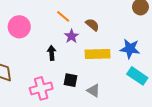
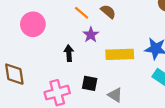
brown semicircle: (92, 25) -> (108, 12), moved

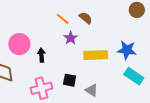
pink circle: (33, 24) -> (19, 44), moved
black arrow: (69, 53) -> (41, 55), moved

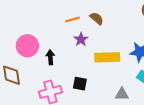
orange line: (63, 19) -> (72, 19), turned -56
gray triangle: (92, 90) -> (122, 94), moved, turned -32

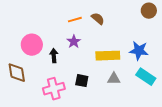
purple star: (81, 39) -> (74, 42), moved
gray triangle: (122, 94) -> (114, 79), moved

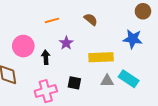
orange line: (75, 20) -> (52, 20), moved
blue star: (139, 51) -> (133, 39), moved
cyan rectangle: (146, 77) -> (129, 79), moved

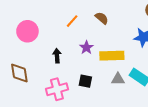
orange line: (52, 20) -> (72, 21), moved, turned -32
purple star: (66, 43) -> (86, 48), moved
pink circle: (23, 46) -> (27, 31), moved

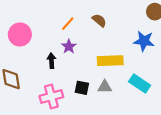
purple star: (86, 48) -> (69, 46), moved
gray triangle: (118, 79) -> (105, 87), moved

